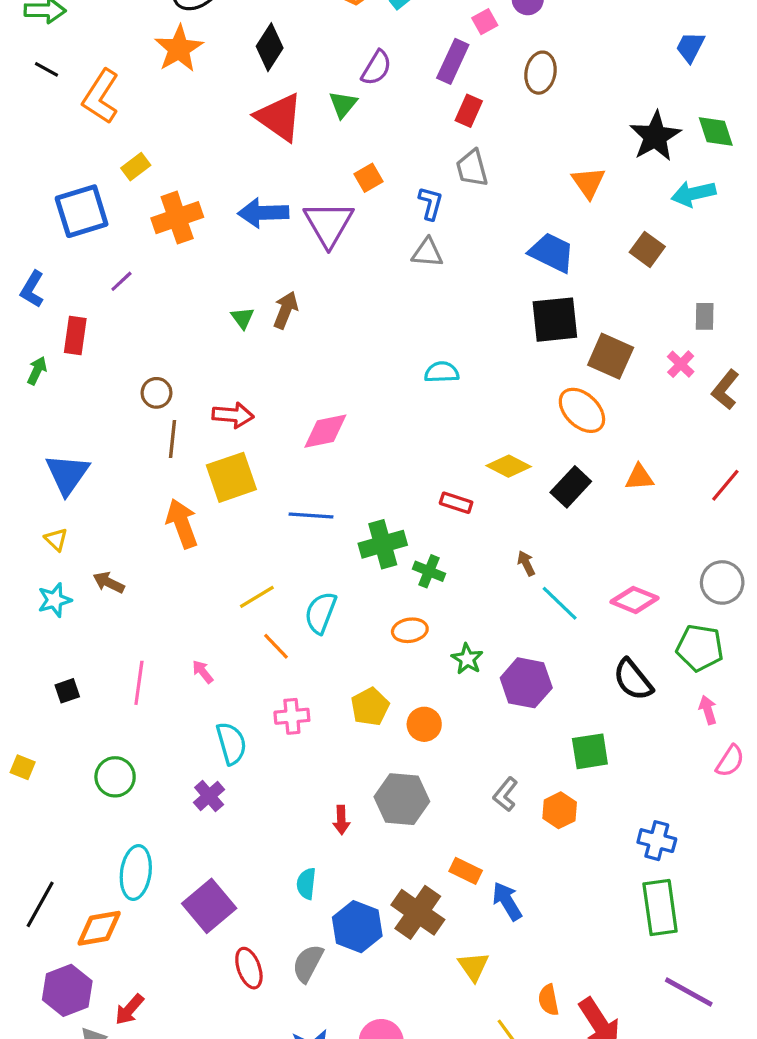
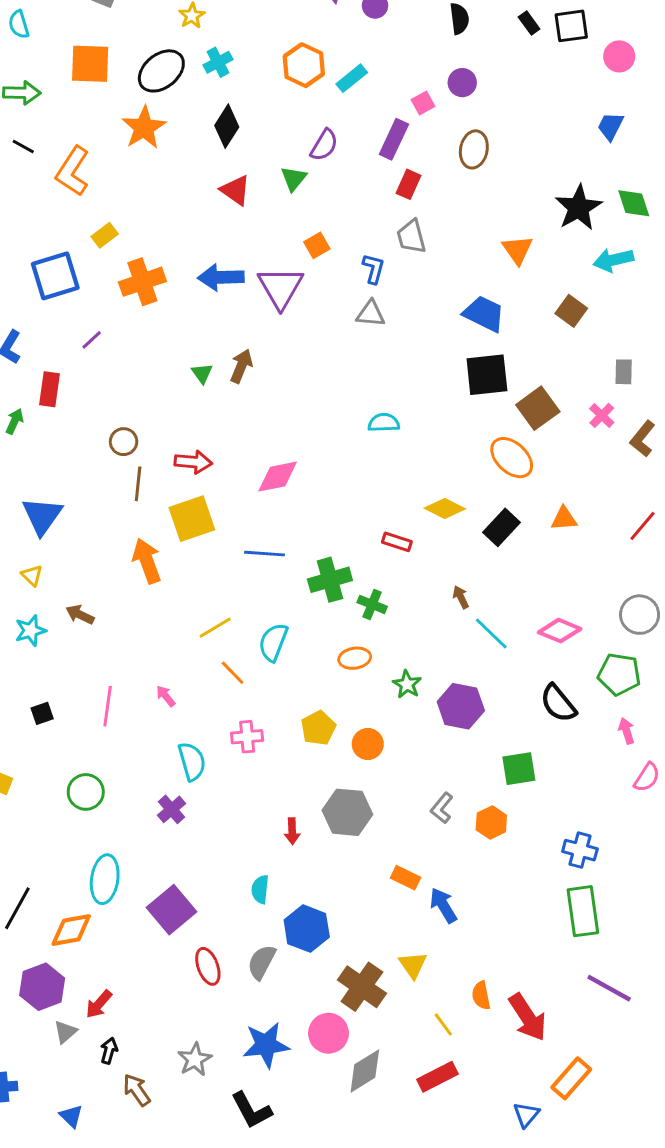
red triangle: (279, 117) -> (235, 190), size x0.7
brown square: (611, 356) -> (538, 408), turned 30
brown cross: (418, 912) -> (362, 987), moved

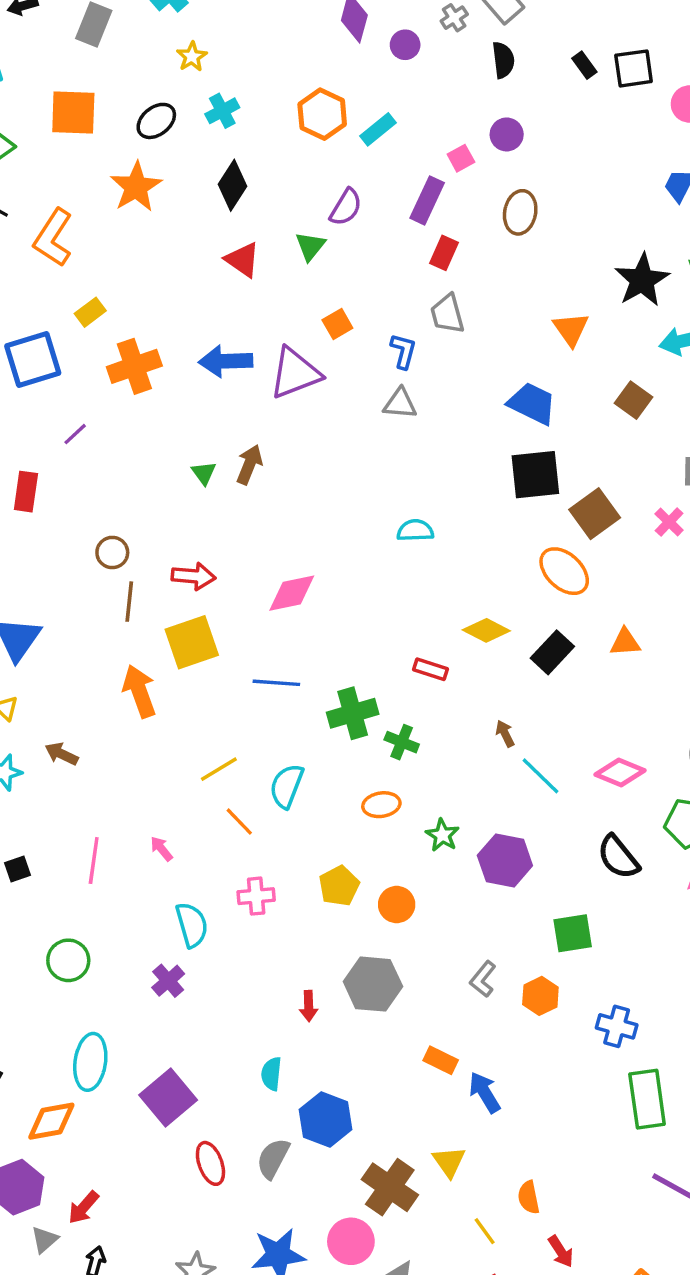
black ellipse: (161, 71) -> (156, 121), size x0.7
purple triangle: (281, 288) -> (295, 373), turned 39
blue cross: (580, 850) -> (617, 1026), moved
red arrow: (528, 1017) -> (561, 1251), moved, size x0.6

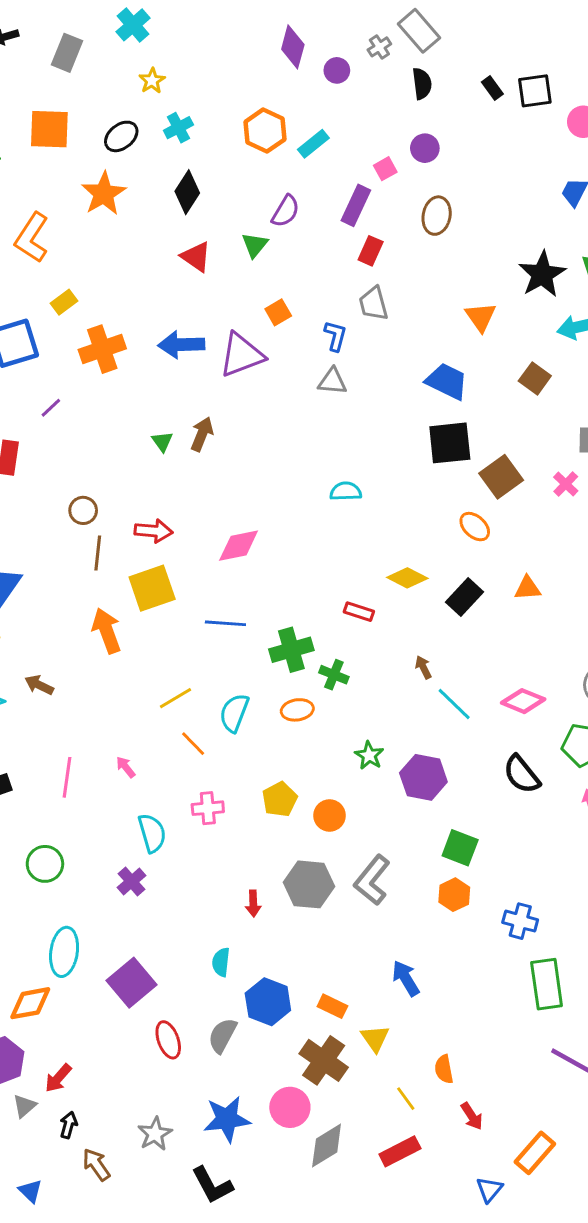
orange ellipse: (564, 571) -> (475, 527), size x0.7
orange ellipse: (381, 805) -> (297, 710), moved
green square: (573, 933) -> (460, 848), moved, turned 30
gray L-shape: (483, 979) -> (372, 880), moved, size x1.6
orange rectangle: (441, 1060) -> (332, 1006), moved

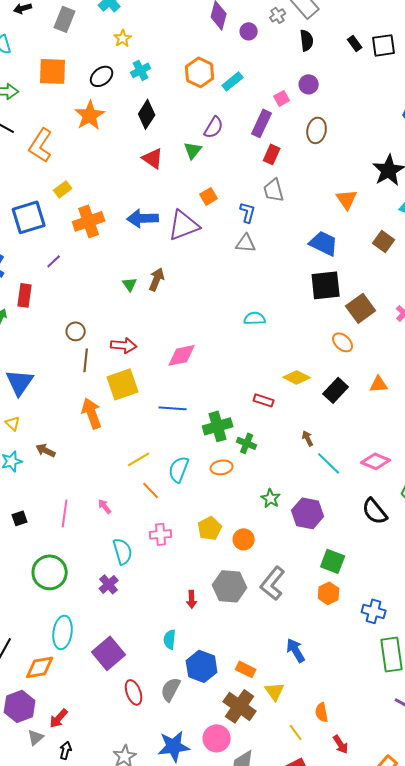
green circle: (45, 864) -> (50, 572), size x1.4

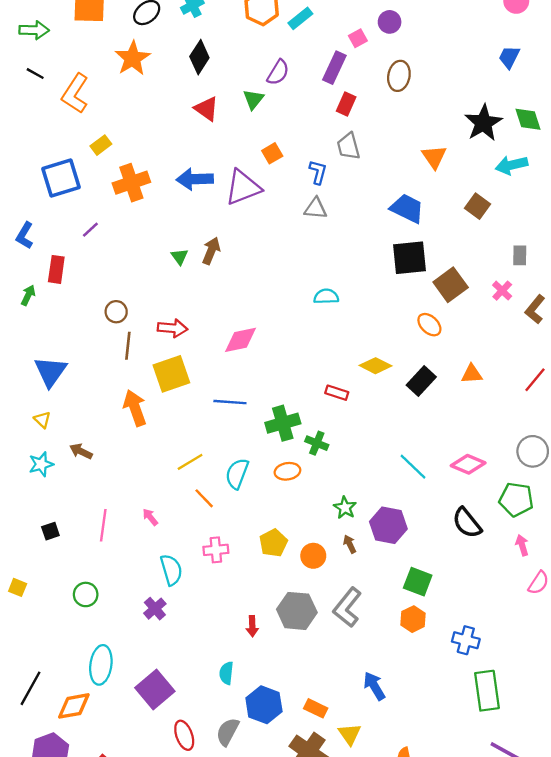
brown arrow: (308, 438) -> (350, 544), moved
green circle: (50, 572) -> (86, 594), size x0.6

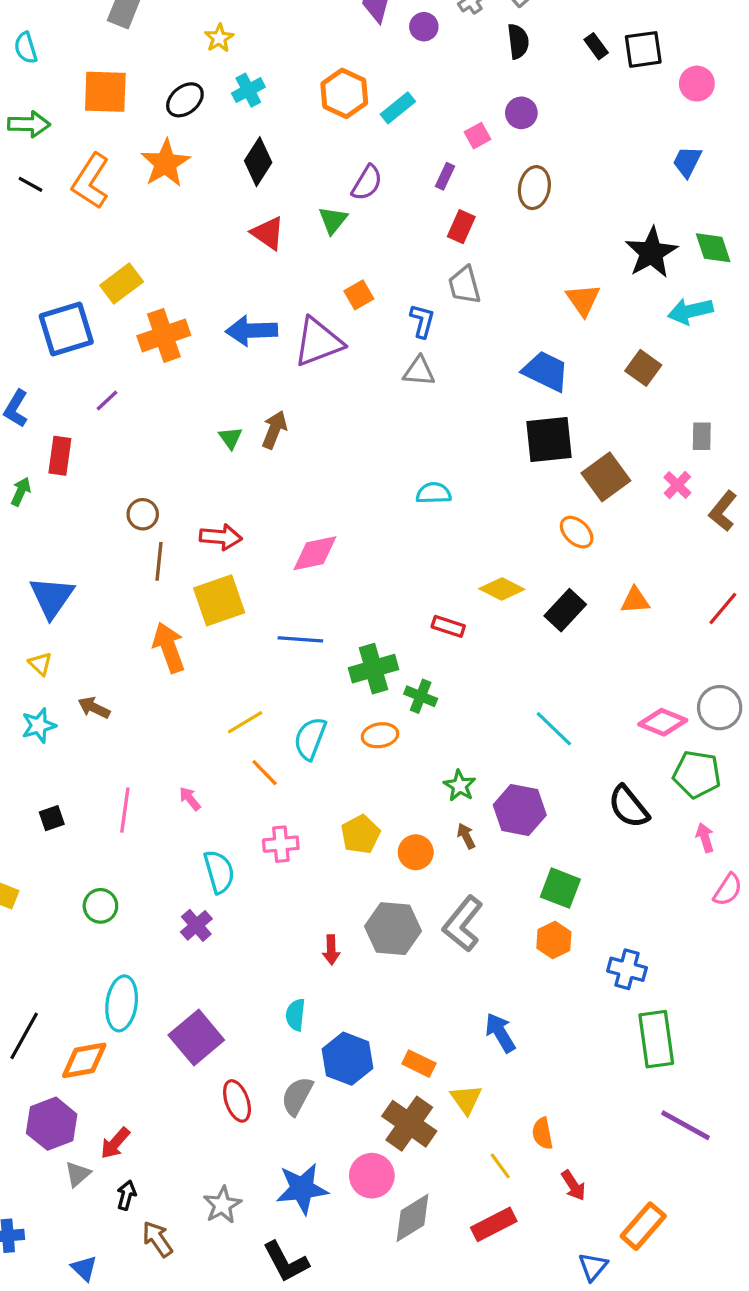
purple rectangle: (334, 68) -> (445, 176), size x0.6
orange L-shape: (75, 93) -> (91, 181), moved
yellow rectangle: (101, 145) -> (122, 283), size x1.4
pink diamond: (468, 464) -> (663, 722), moved

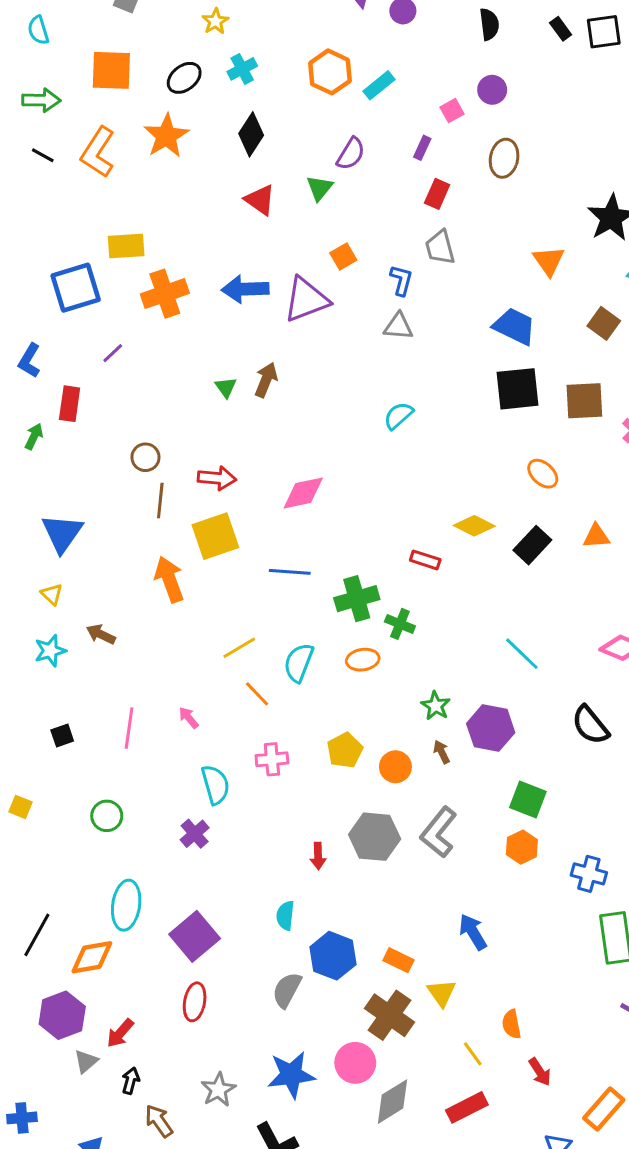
yellow rectangle: (122, 283) -> (126, 246), turned 33
brown square: (606, 477) -> (584, 401), moved, turned 33
cyan semicircle: (434, 493) -> (398, 416), moved, turned -40
red ellipse: (237, 1101) -> (195, 1002), moved, turned 30

